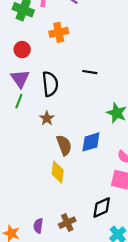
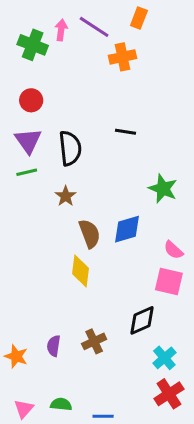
orange cross: (59, 32) -> (122, 57), moved
green line: (19, 101) -> (27, 172), turned 56

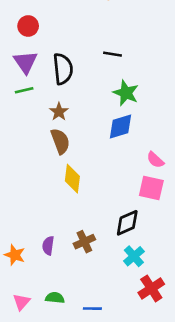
green star: (163, 189) -> (126, 93), moved
blue diamond: (127, 229) -> (121, 126), moved
brown semicircle: (90, 234) -> (60, 141), moved
cyan cross: (164, 358) -> (134, 256), moved

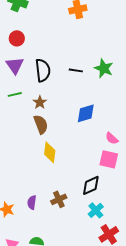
black line: (112, 54) -> (76, 70), moved
green line: (24, 90) -> (15, 94), moved
green star: (126, 93) -> (104, 68), moved

